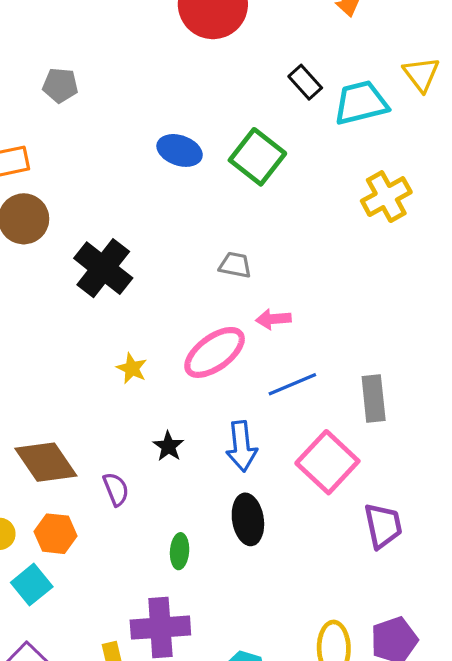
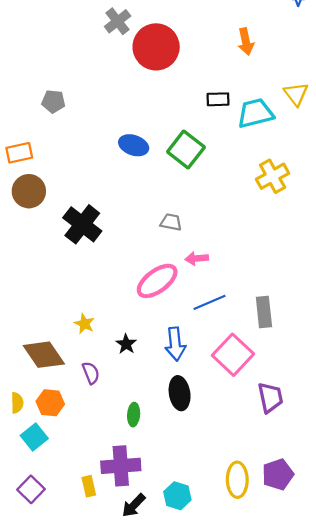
black rectangle: (305, 82) -> (218, 99), turned -50
yellow star: (132, 368) -> (84, 324), moved

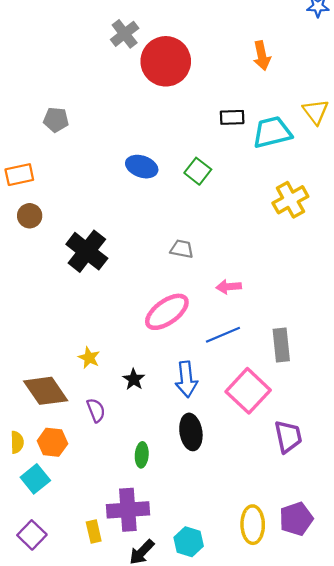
green square: (186, 150) -> (198, 171), size x0.7
brown circle: (29, 191) -> (30, 216), size x0.7
pink arrow: (197, 259) -> (229, 287), moved

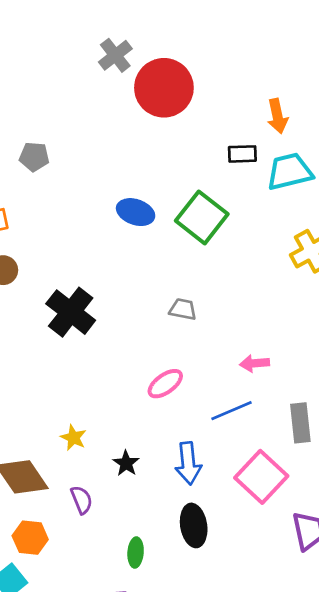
orange arrow: (262, 56) -> (277, 116), moved
green square: (198, 171) -> (202, 217), size x1.6
pink arrow: (229, 287) -> (254, 363), moved
pink ellipse: (167, 312) -> (165, 384), size x0.7

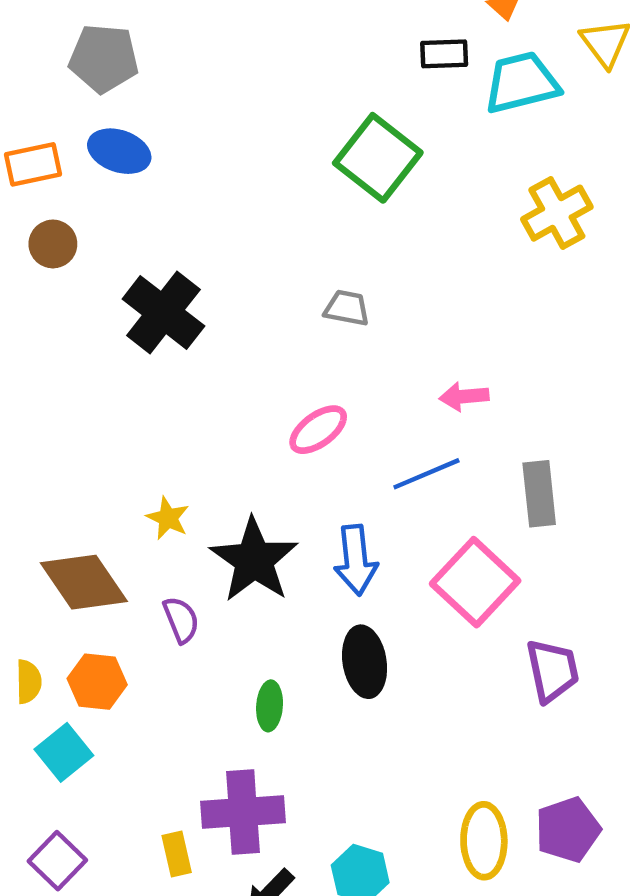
gray pentagon: (34, 157) -> (104, 58), size x1.4
blue ellipse: (136, 212) -> (119, 151), moved
black star: (126, 463) -> (254, 560), size x2.0

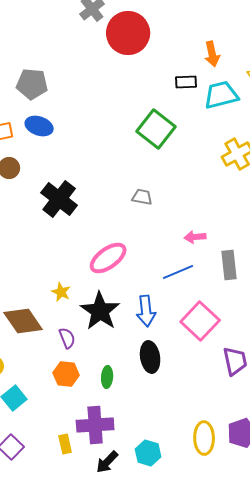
pink ellipse: (318, 430) -> (108, 258), moved, size x1.4
gray rectangle: (539, 494) -> (229, 265), moved
orange hexagon: (97, 682) -> (66, 374), moved

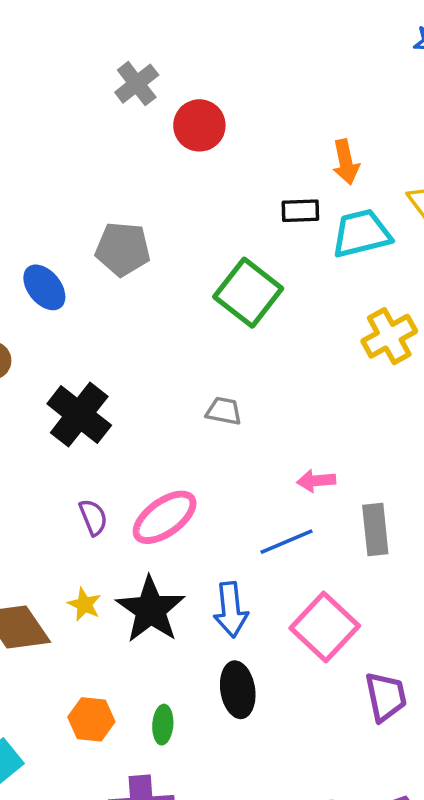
red circle: (128, 33) -> (199, 125), size x0.7
gray pentagon: (32, 84) -> (123, 249), moved
blue ellipse: (39, 126) -> (44, 287), turned 32
yellow star: (61, 292) -> (84, 604), moved
purple semicircle: (67, 338) -> (93, 517), moved

